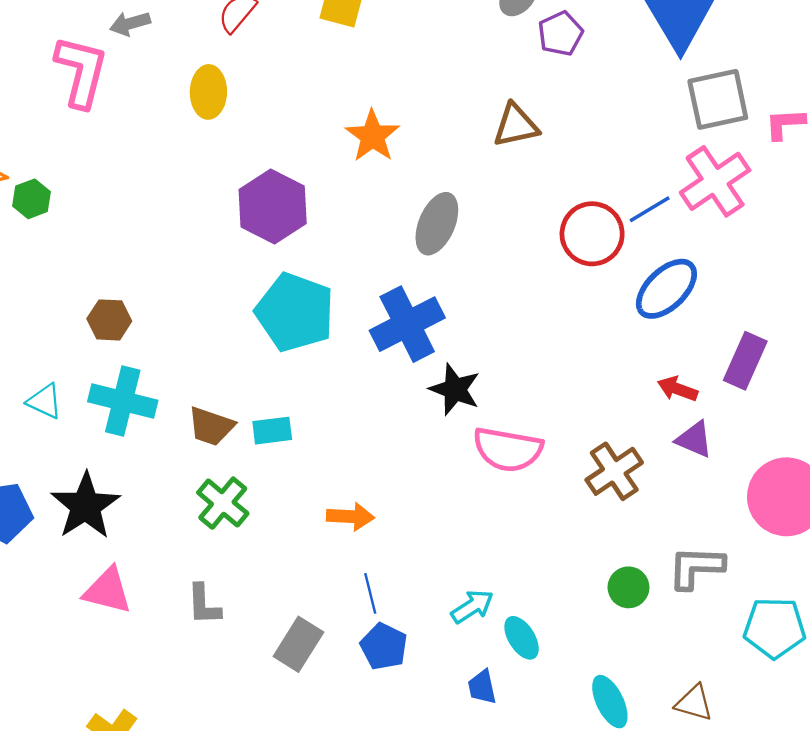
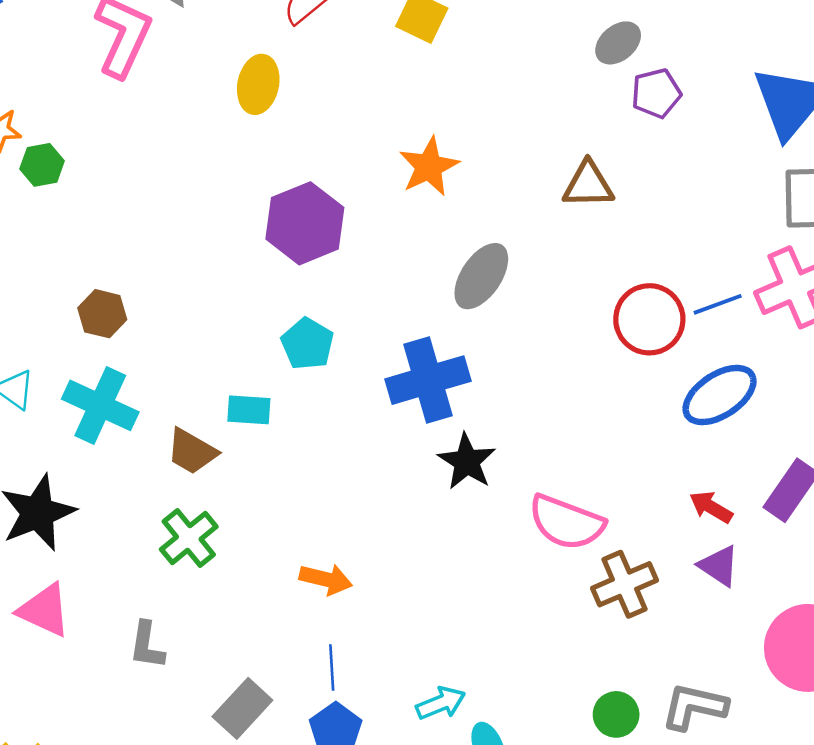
cyan pentagon: (295, 312) -> (307, 344), size x0.6
cyan rectangle: (272, 431) -> (249, 410), moved
pink semicircle: (508, 449) -> (566, 522), moved

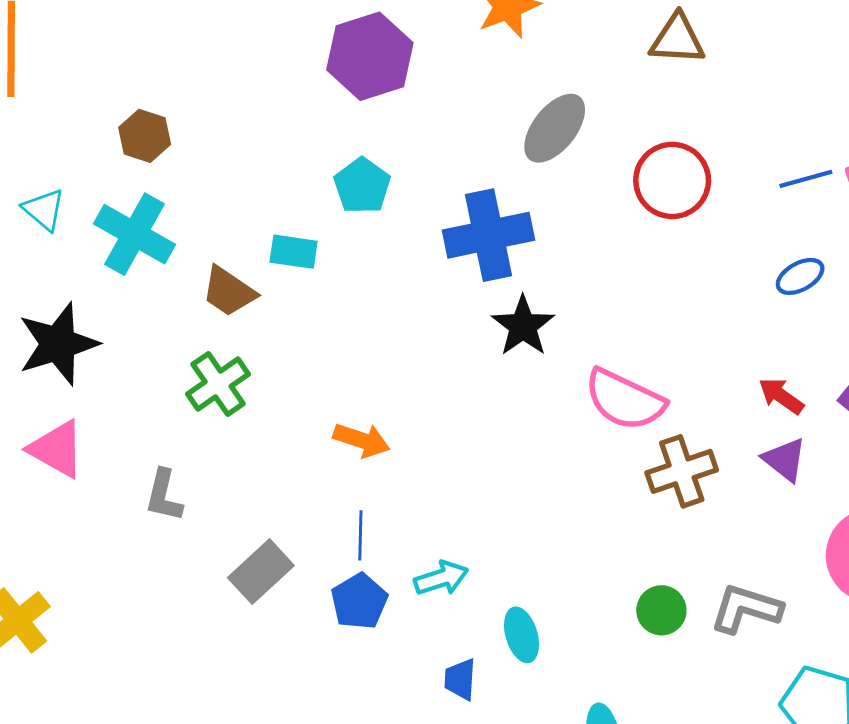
red circle: (649, 319) -> (672, 180), moved
blue ellipse: (720, 395) -> (800, 276), size x0.6
cyan arrow: (441, 703) -> (441, 578), moved

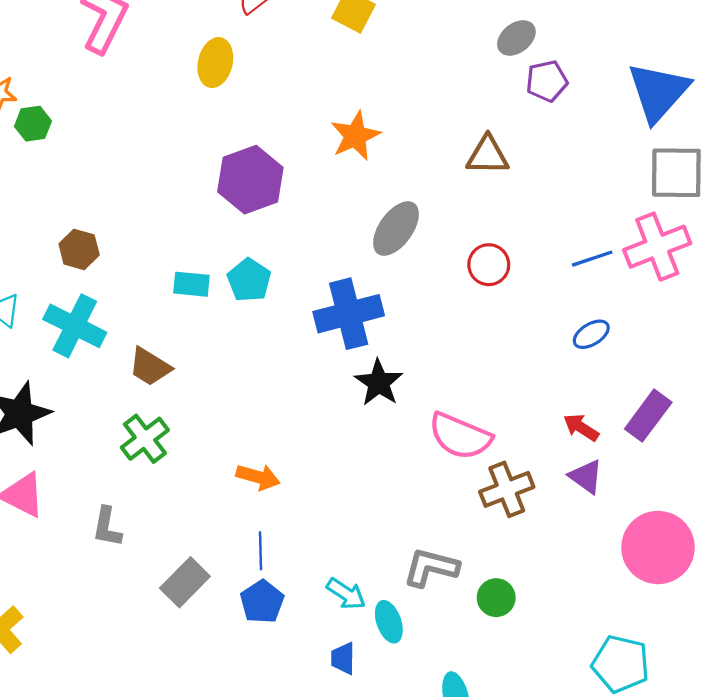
red circle: (672, 180) -> (489, 265), size x0.7
cyan rectangle: (294, 252) -> (191, 284), moved
cyan arrow: (441, 578) -> (346, 594), moved, turned 54
gray L-shape: (746, 609) -> (431, 567), moved

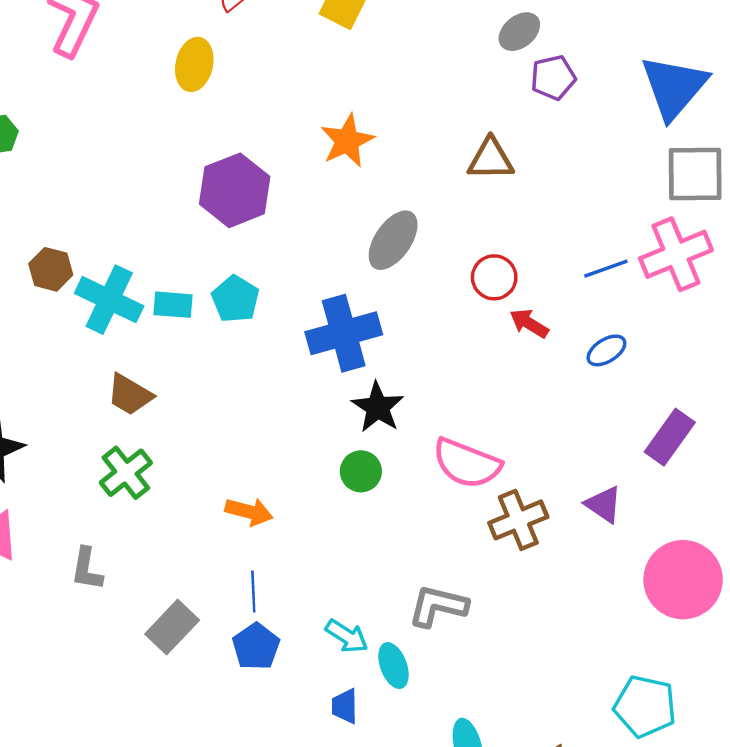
cyan cross: (75, 326) -> (109, 300), moved
red arrow: (581, 427) -> (529, 323), moved
green circle: (496, 598) -> (361, 471), moved

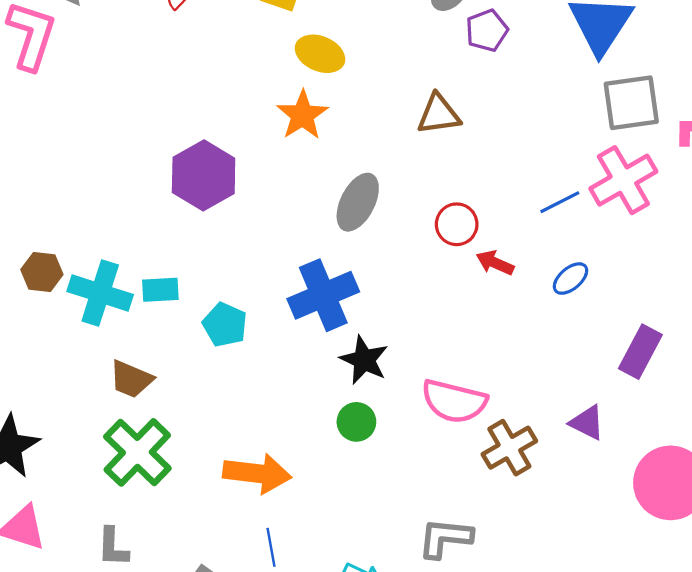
yellow ellipse: (194, 64) -> (320, 54), moved, turned -72
cyan pentagon: (235, 299) -> (225, 325), moved
green cross: (126, 473) -> (137, 452), size x1.4
orange arrow: (249, 512) -> (257, 473), size x1.5

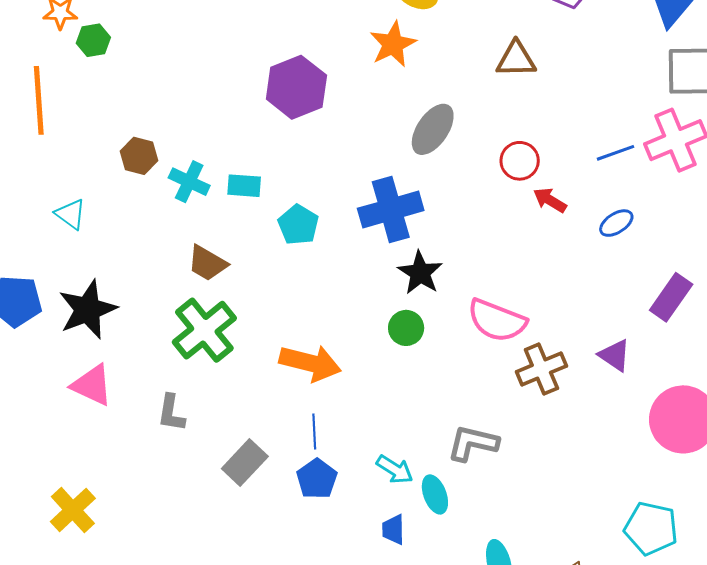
cyan cross: (100, 293) -> (189, 182), size x0.7

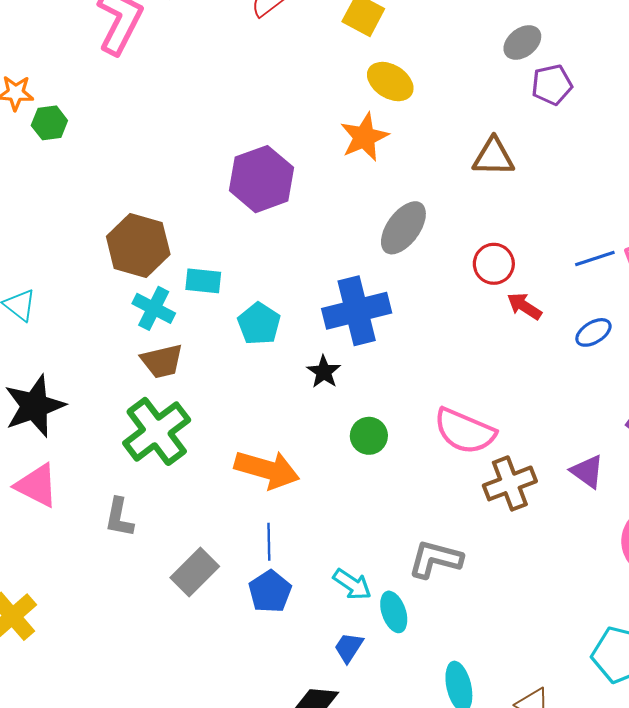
brown hexagon: (139, 156) -> (138, 245), moved, size x1.6
cyan cross: (189, 182) -> (154, 308), moved
brown trapezoid: (207, 263) -> (162, 361), turned -45
black star: (420, 273) -> (324, 372), moved, size x0.7
blue trapezoid: (393, 530) -> (349, 647), turned 32

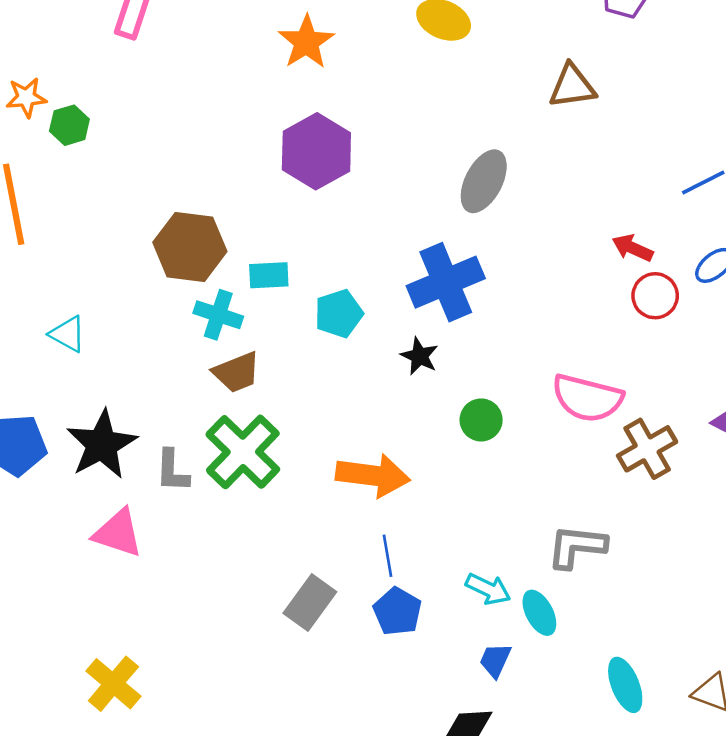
orange star: (364, 137) -> (306, 42), moved
red circle: (494, 264) -> (655, 296), moved
cyan pentagon: (259, 324) -> (339, 314), turned 30
gray L-shape: (119, 517) -> (172, 471), moved

